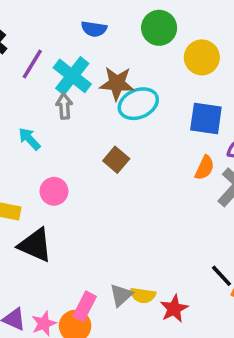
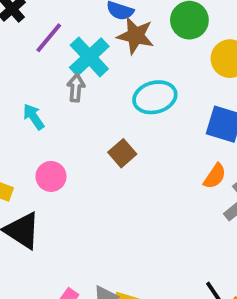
brown star: (117, 83) -> (136, 36), moved

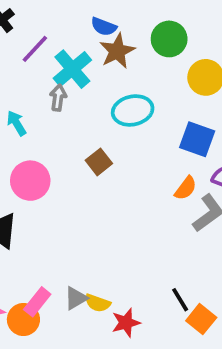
brown star: (136, 36) -> (117, 51), turned 30
pink circle: (51, 176) -> (30, 181), size x1.4

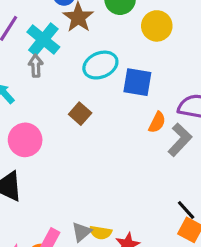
blue square: (197, 139) -> (137, 82), moved
black line: (180, 300) -> (186, 210), moved

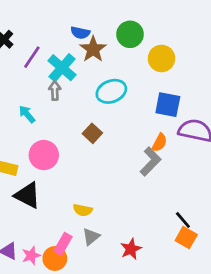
blue square: (137, 82) -> (168, 105), moved
gray L-shape: (180, 140) -> (150, 162), moved
yellow semicircle: (101, 232) -> (83, 210), moved

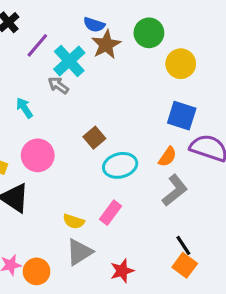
gray arrow: (55, 91) -> (58, 85), turned -60
cyan ellipse: (111, 91) -> (120, 165), moved
gray L-shape: (150, 162) -> (175, 190), moved
gray triangle: (91, 237) -> (79, 252), size x1.4
pink rectangle: (63, 244) -> (110, 213), moved

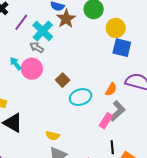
blue square: (182, 116) -> (122, 48), moved
pink circle: (38, 155) -> (32, 69), moved
pink rectangle: (110, 213) -> (106, 121), moved
black line: (183, 245) -> (112, 147), moved, turned 32

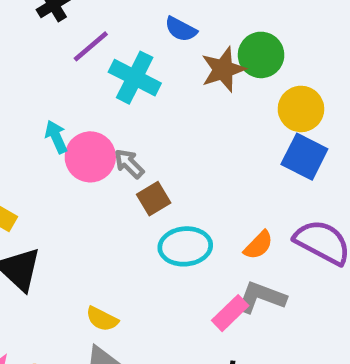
brown star: (66, 19) -> (223, 70), moved
cyan cross: (43, 31) -> (135, 78), turned -30
gray arrow: (37, 47) -> (129, 164), moved
gray L-shape: (117, 111) -> (261, 297), turned -130

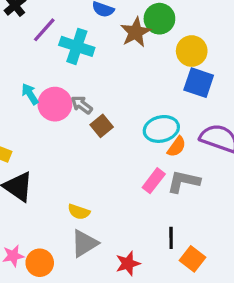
cyan ellipse: (185, 246) -> (161, 129), moved
pink rectangle: (230, 313) -> (154, 181), moved

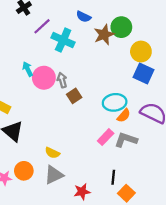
gray arrow: (82, 105) -> (62, 80), turned 32
orange circle: (40, 263) -> (24, 171), moved

